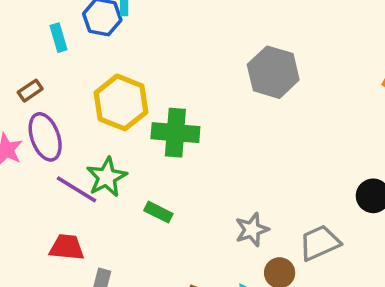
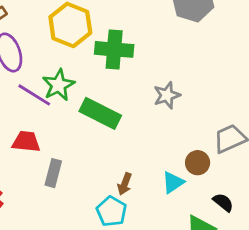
green rectangle: (158, 212) -> (100, 113), size x1.8
gray star: (252, 230) -> (167, 95), moved

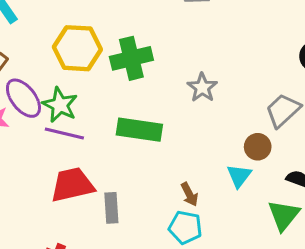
green star: (59, 85) -> (60, 105), moved
red trapezoid: (26, 142) -> (72, 185), size x1.4
brown arrow: (125, 184) -> (189, 194), turned -30

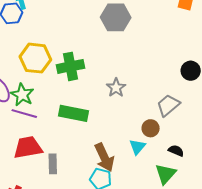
brown arrow: (189, 194) -> (104, 157), size x1.8

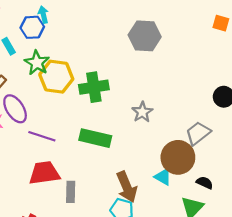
green star: (22, 95) -> (37, 63), moved
brown circle: (151, 128) -> (178, 157), size x1.8
cyan triangle: (137, 147) -> (163, 177), turned -42

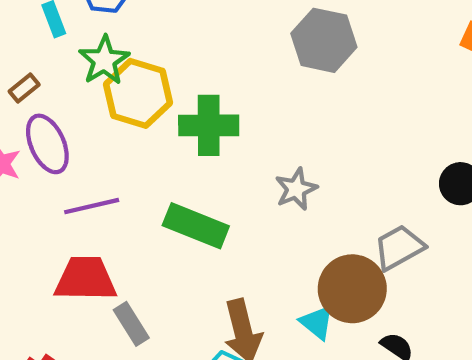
purple line: (42, 136) -> (92, 206), turned -40
gray rectangle: (71, 192) -> (131, 324), turned -42

